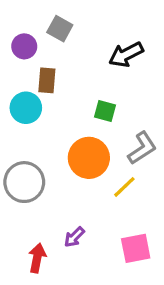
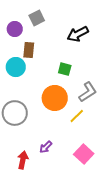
gray square: (60, 29) -> (37, 18), turned 35
pink square: (136, 248) -> (84, 154), turned -36

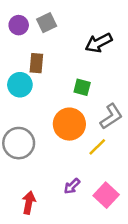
purple circle: (15, 29) -> (19, 25), moved
purple arrow: (46, 147) -> (72, 186), moved

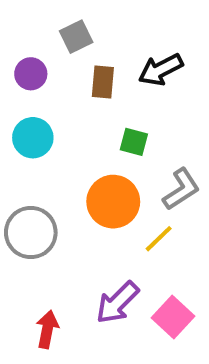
purple circle: (19, 25) -> (31, 74), moved
brown rectangle: (36, 63) -> (103, 82), moved
purple arrow: (72, 186) -> (117, 303), size x1.6

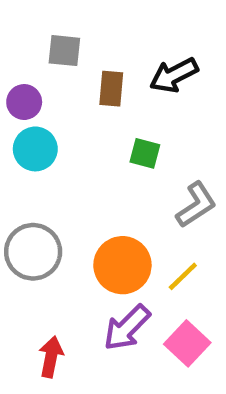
gray square: (76, 37) -> (64, 51), moved, turned 32
purple circle: (31, 74) -> (24, 102), moved
orange circle: (113, 202) -> (122, 265), moved
yellow line: (159, 239) -> (183, 276), moved

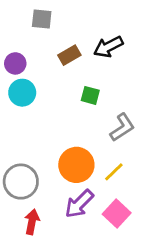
gray square: (64, 51) -> (42, 19), moved
brown rectangle: (111, 89) -> (69, 55), turned 55
gray circle: (33, 252) -> (21, 182), moved

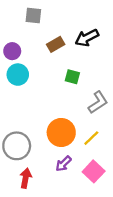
purple arrow: (79, 204) -> (63, 164), size x0.7

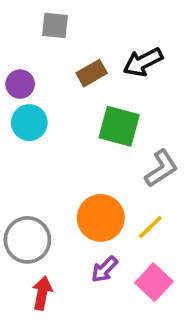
green square: (72, 77) -> (119, 126), size x1.6

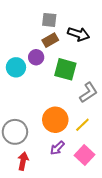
gray square: (55, 25) -> (49, 20), moved
black arrow: (143, 62) -> (78, 34), turned -135
purple circle: (20, 84) -> (36, 57), moved

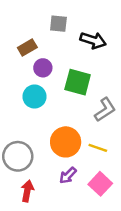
brown rectangle: (50, 40) -> (27, 48), moved
cyan circle: (16, 67) -> (34, 97), moved
yellow line: (82, 125) -> (98, 148), turned 63

